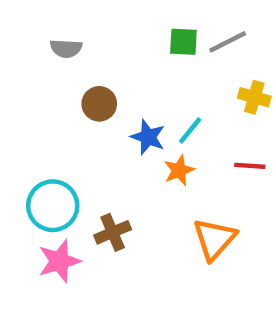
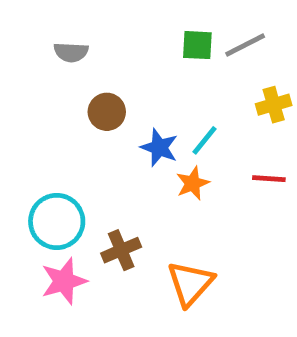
yellow cross: (254, 97) -> (274, 105), turned -32
orange triangle: (214, 239) -> (190, 283), moved

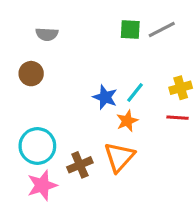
yellow cross: (274, 105) -> (181, 88), moved
brown circle: (107, 112) -> (31, 74), moved
orange triangle: (190, 283) -> (119, 157), moved

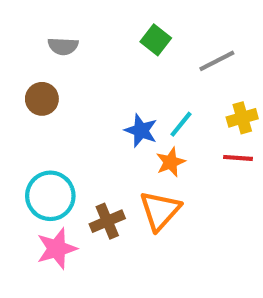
green square: (130, 29) -> (156, 40), moved, turned 35
gray line: (162, 29) -> (217, 61), moved

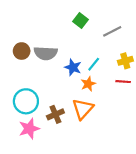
gray semicircle: (63, 46) -> (46, 53), moved, size x1.5

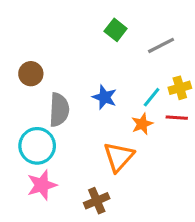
gray semicircle: (46, 53) -> (59, 110), moved, turned -90
cyan line: (94, 64) -> (152, 97), moved
orange star: (88, 84) -> (142, 124), moved
brown cross: (55, 114) -> (97, 201), moved

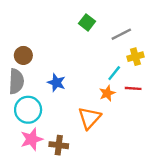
yellow cross: (180, 88) -> (135, 57), moved
blue star: (105, 97) -> (56, 83), moved
gray semicircle: (59, 110) -> (16, 81), moved
brown cross: (97, 201) -> (59, 145), moved, turned 30

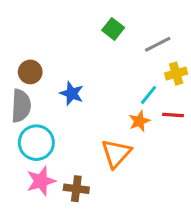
blue star: (56, 83) -> (72, 93), moved

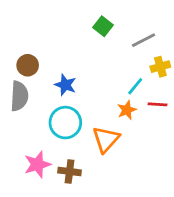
cyan circle: (36, 143) -> (65, 123), moved

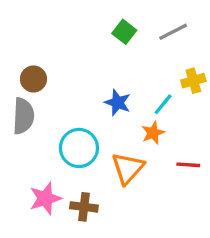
gray line: (144, 40) -> (173, 32), moved
blue star: (65, 85) -> (118, 103), moved
red line: (158, 104) -> (188, 165), moved

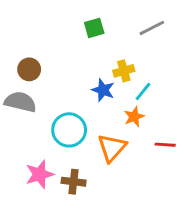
green square: (124, 32) -> (94, 28), moved, turned 36
yellow cross: (193, 81) -> (124, 71), moved
gray semicircle: (23, 116) -> (20, 102), turned -80

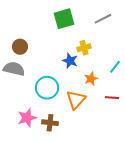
green square: (94, 28) -> (64, 19), size x1.5
cyan line: (143, 92) -> (115, 67), moved

